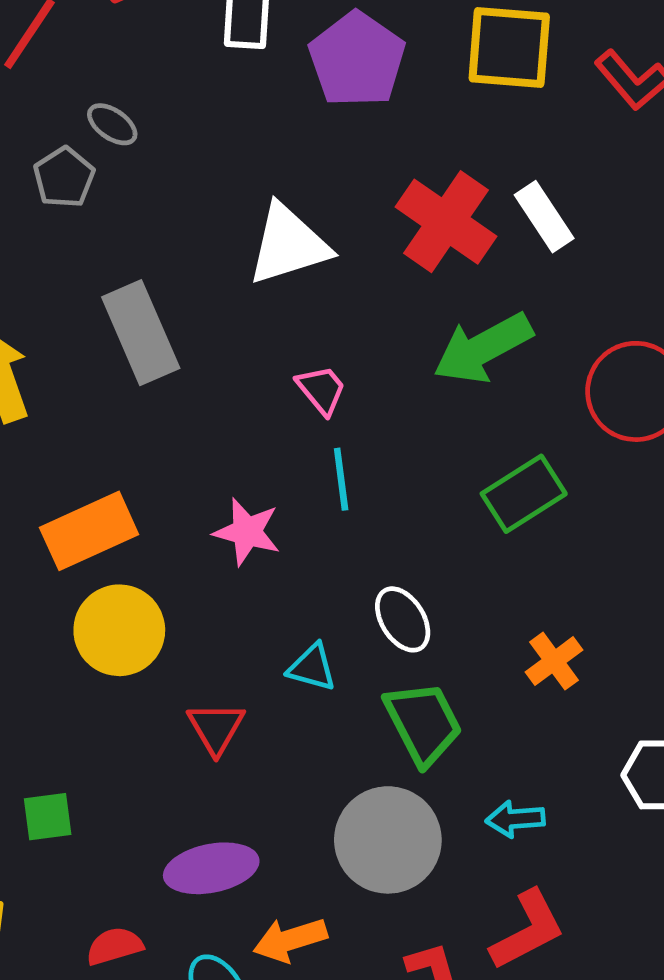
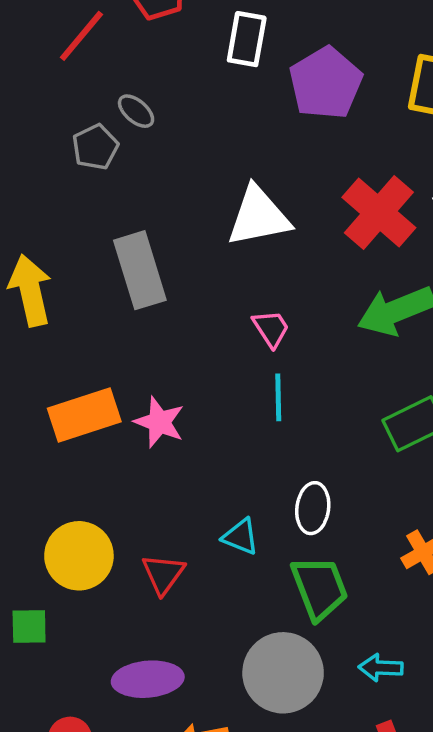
pink star: (247, 532) -> (159, 422), moved
white ellipse: (403, 619) -> (313, 508), turned 33
yellow circle: (119, 630) -> (79, 556), moved

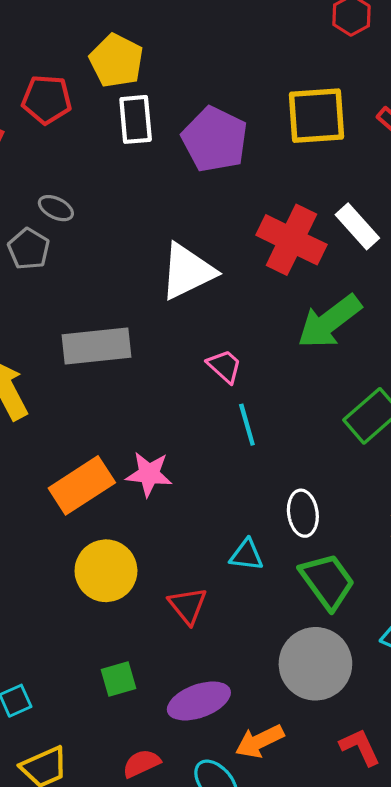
gray rectangle: (140, 270) -> (96, 346), turned -64
yellow circle: (79, 556) -> (106, 571), moved
green square: (29, 627) -> (118, 679), moved

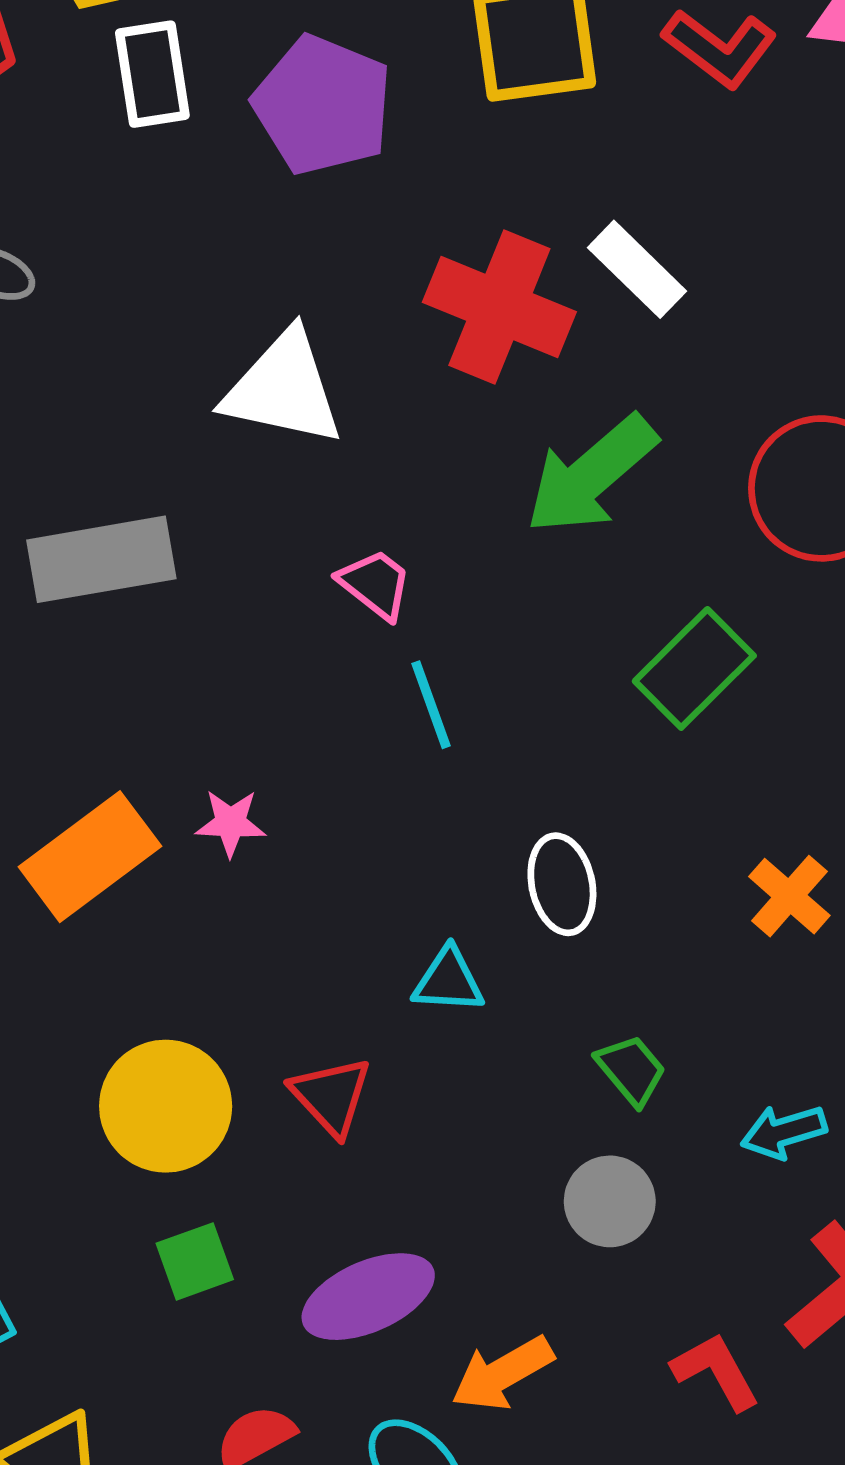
white triangle: (187, 271) -> (283, 388), turned 42
pink star: (149, 474) -> (231, 823), size x0.7
yellow circle: (106, 571) -> (166, 1106), moved
green trapezoid: (327, 581) -> (631, 1070), moved, size x0.6
gray circle: (315, 664) -> (610, 1201), size x0.6

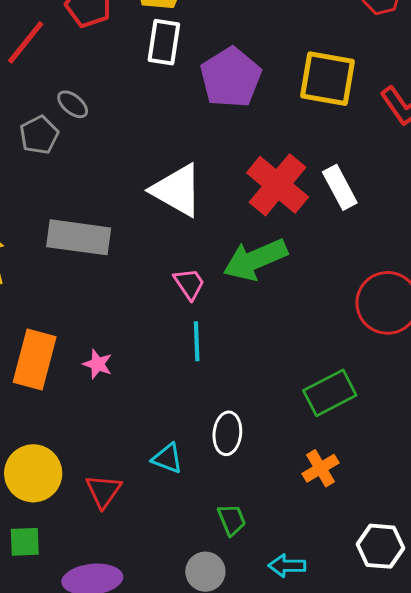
green arrow: (591, 475) -> (255, 259), moved
green rectangle: (694, 668) -> (330, 393), moved
orange rectangle: (90, 857) -> (35, 359), turned -56

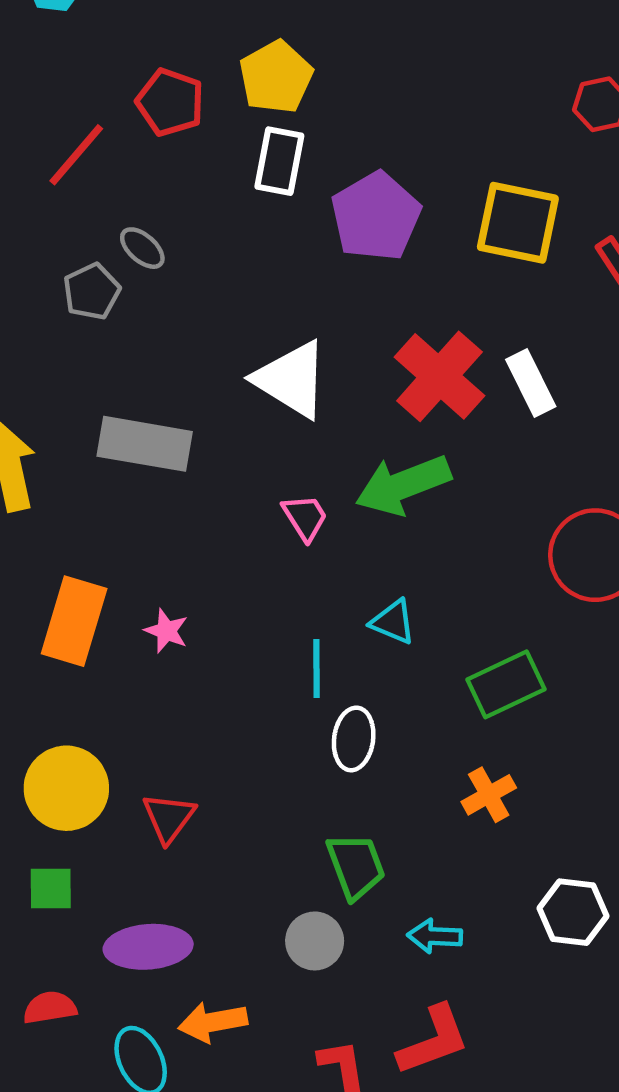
cyan line: (197, 341) -> (316, 668), moved
cyan triangle: (167, 458) -> (393, 622), moved
green trapezoid: (232, 520) -> (356, 866), size x1.4

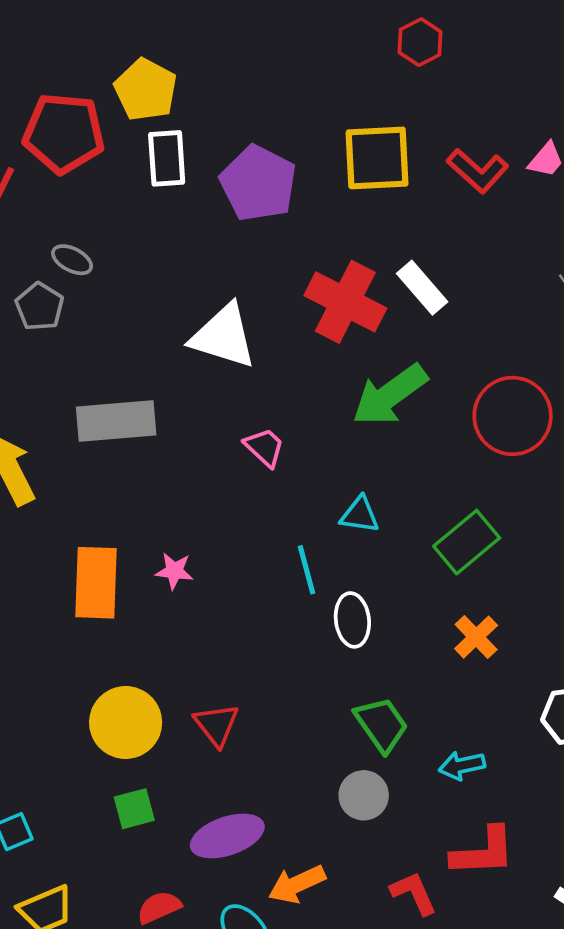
red pentagon: (170, 102) -> (64, 133), size x1.4
green arrow: (403, 485) -> (390, 395), moved
red L-shape: (433, 1040) -> (483, 852), turned 32

